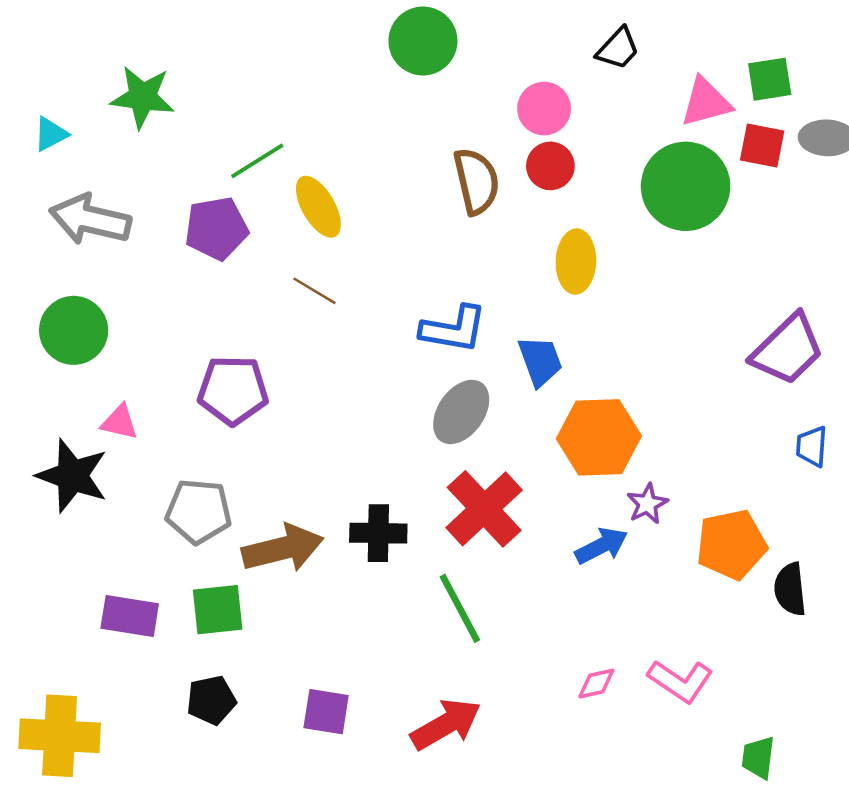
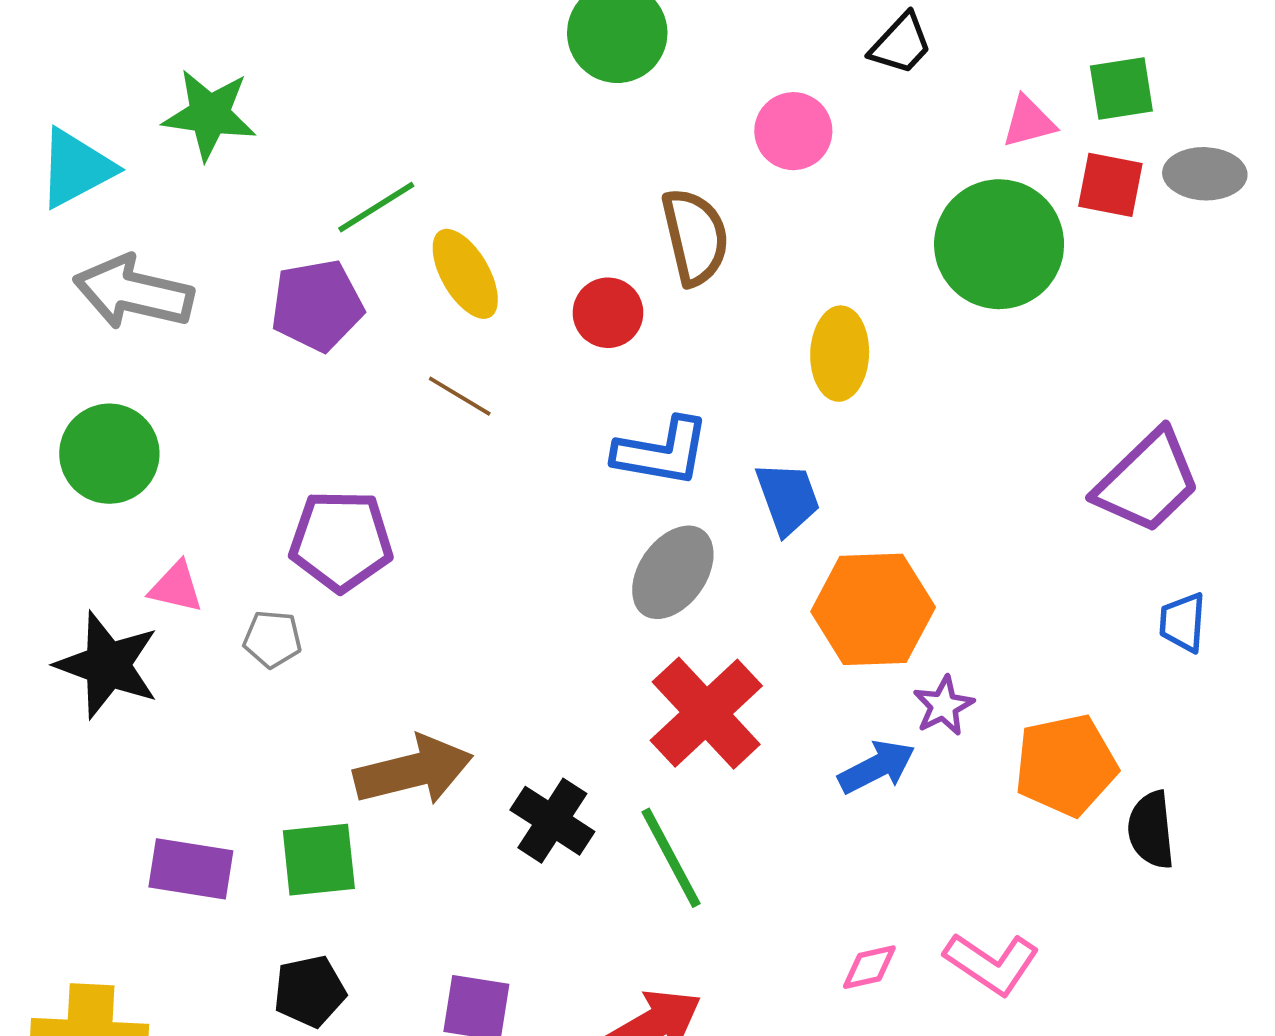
pink triangle: (706, 102) -> (1029, 122), size x0.7
cyan triangle: (51, 134) -> (76, 168), size x1.6
red circle: (550, 166) -> (608, 313), moved
gray pentagon: (199, 511) -> (272, 639), moved, size x0.6
black cross: (378, 533) -> (552, 821), moved, turned 32

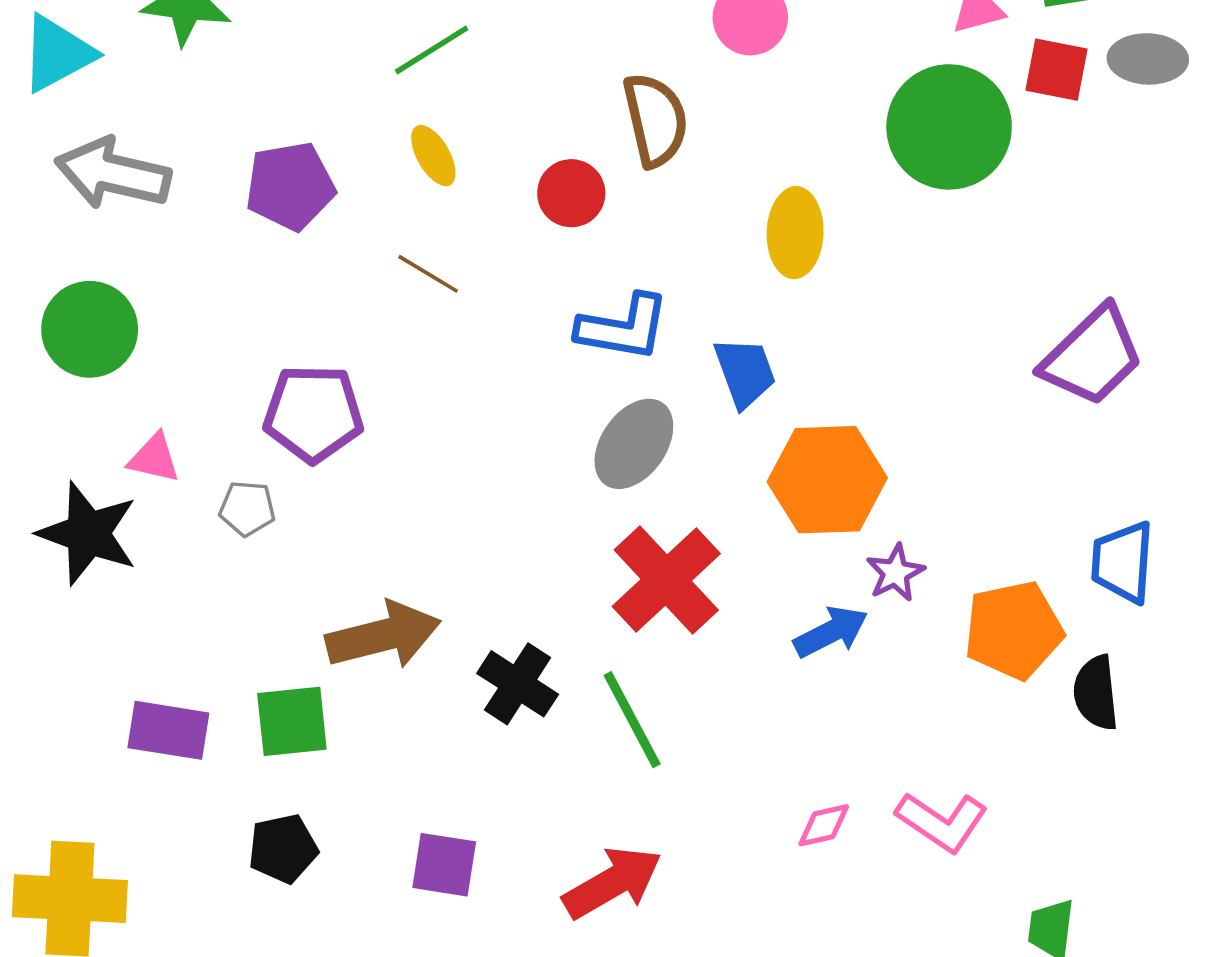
green line: (376, 207) -> (432, 50), moved
yellow ellipse: (465, 274) -> (433, 156), size x0.7
blue trapezoid: (1183, 622) -> (1123, 562), moved, size x1.4

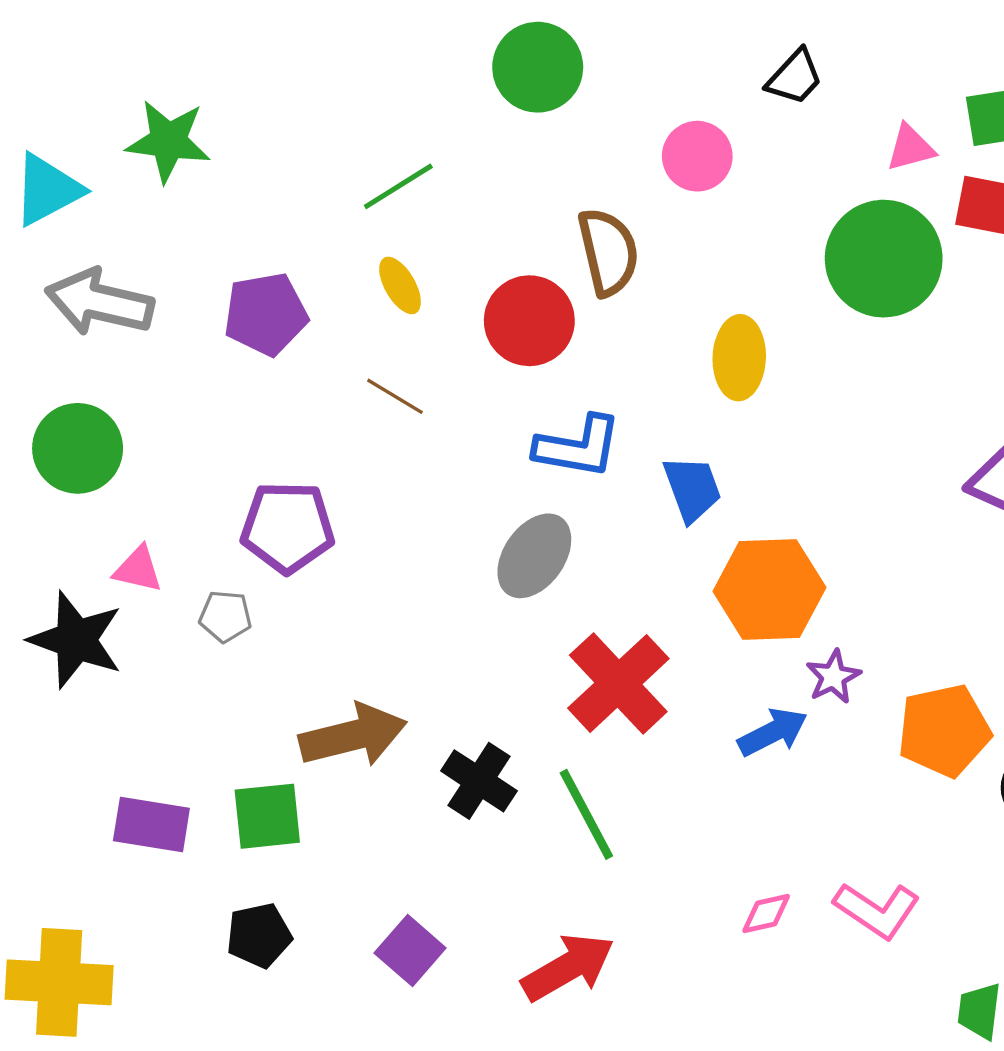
red circle: (571, 193) -> (529, 321), size x1.4
gray ellipse: (634, 444) -> (534, 556), moved
purple square: (444, 865) -> (410, 950), turned 32

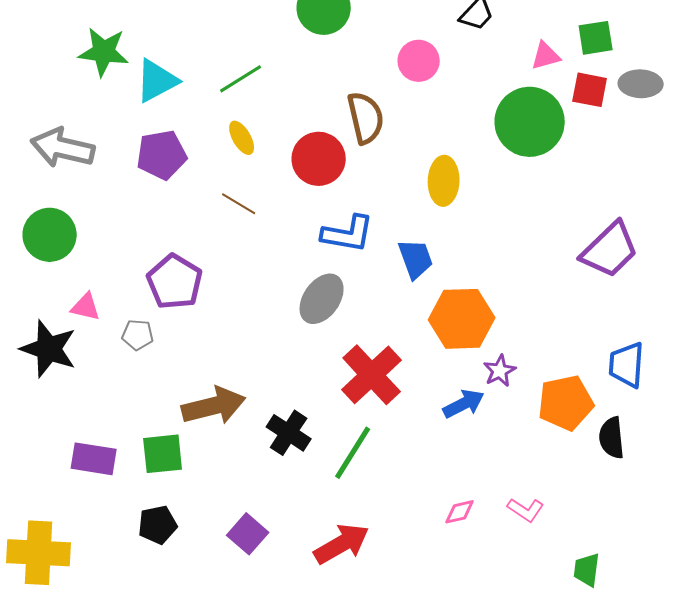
cyan triangle: (47, 190) -> (157, 81), moved
purple pentagon: (288, 527) -> (175, 282), turned 30
green line: (586, 814) -> (353, 453), turned 60
pink L-shape: (877, 910) -> (526, 510), size x0.7

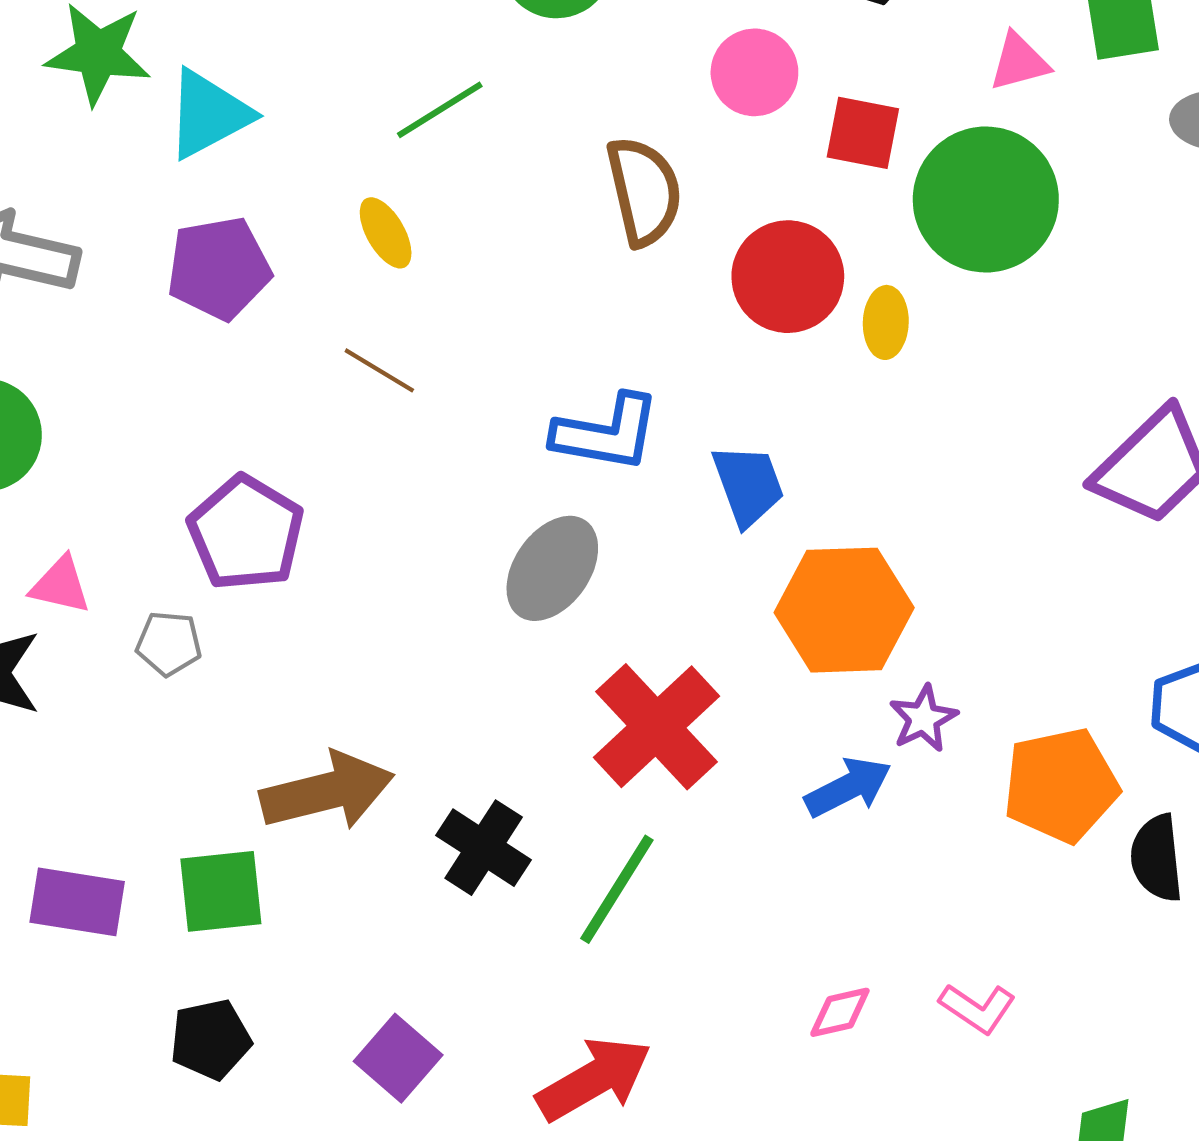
green line: (241, 79) -> (440, 110), moved
red square: (590, 90) -> (863, 133), moved
red circle: (319, 159) -> (788, 277), moved
yellow ellipse: (444, 181) -> (886, 322), moved, size x0.7

